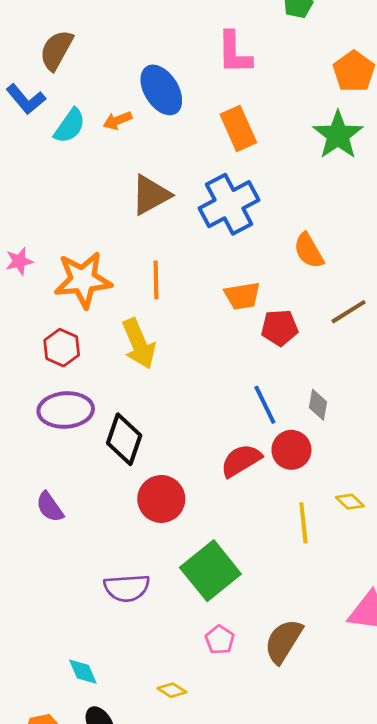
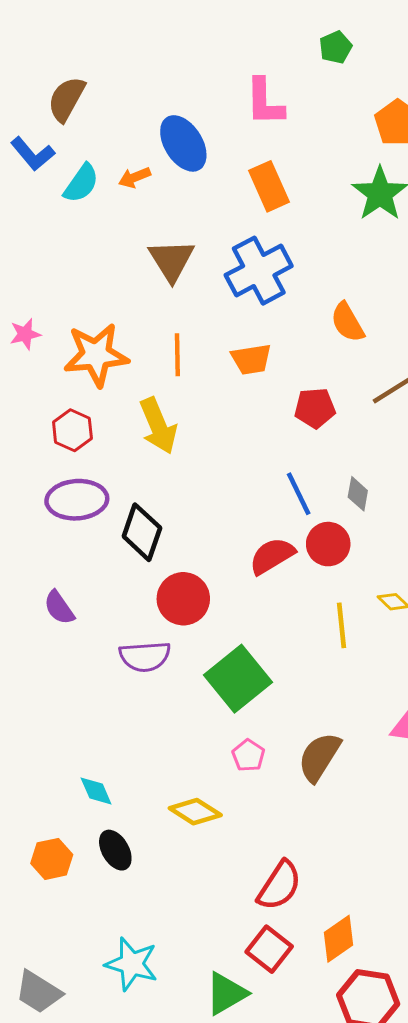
brown triangle: (151, 195) -> (171, 260), turned -33
orange trapezoid: (242, 296) -> (251, 359), moved
purple semicircle: (127, 588) -> (145, 656), moved
yellow diamond: (172, 690) -> (195, 812), size x1.6

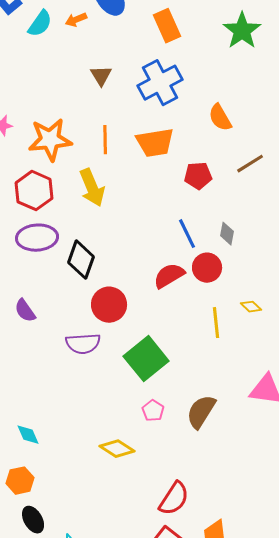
brown triangle: (171, 260) -> (101, 76), size x0.7
orange trapezoid: (251, 359) -> (155, 143), size x1.4
red hexagon: (72, 430) -> (34, 191), size x1.4
cyan diamond: (96, 791) -> (28, 435), moved
black ellipse: (115, 850) -> (33, 520), moved

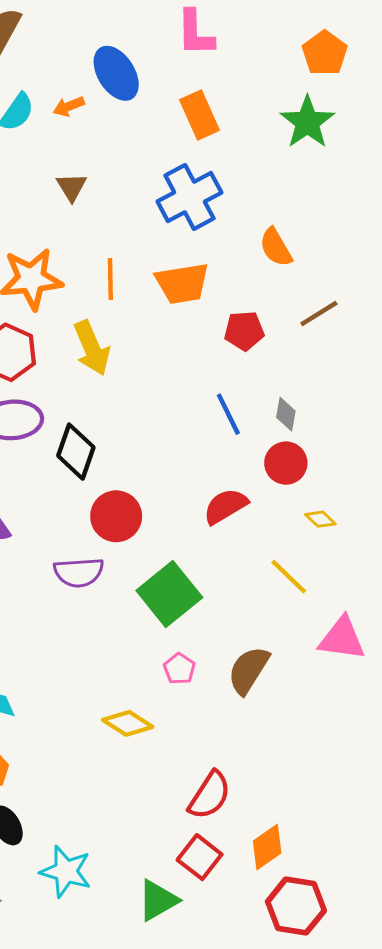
brown triangle: (101, 76) -> (72, 187), moved
red circle: (207, 268) -> (286, 463), moved
red semicircle: (169, 276) -> (225, 506), moved
yellow line: (216, 323) -> (289, 577), moved, turned -40

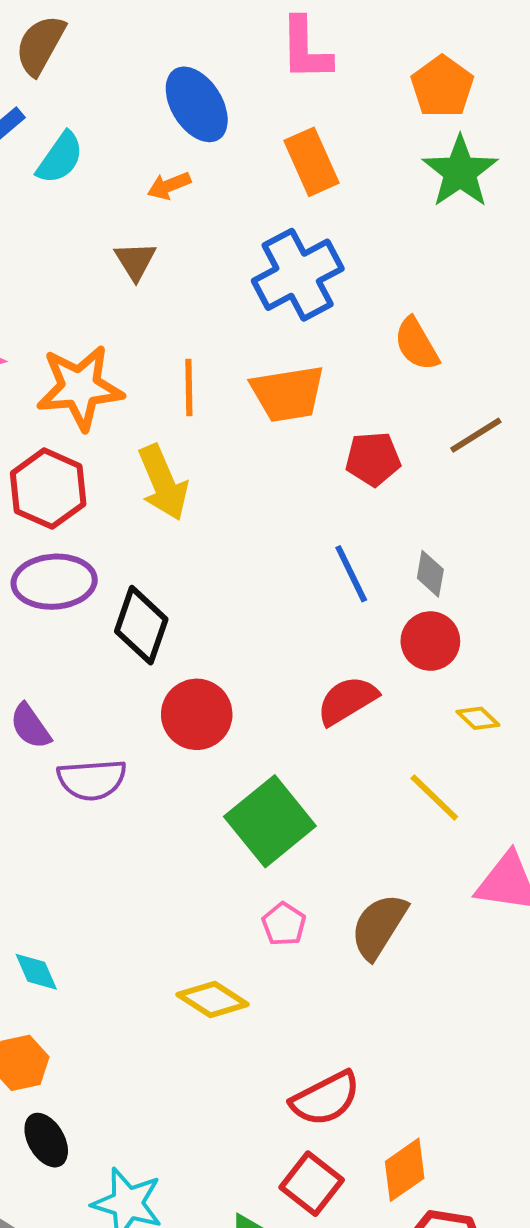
orange pentagon: (325, 53) -> (442, 87), moved
orange arrow: (69, 106) -> (169, 186), moved
purple semicircle: (79, 572) -> (92, 780), moved
red semicircle: (210, 795) -> (325, 1098), turned 30

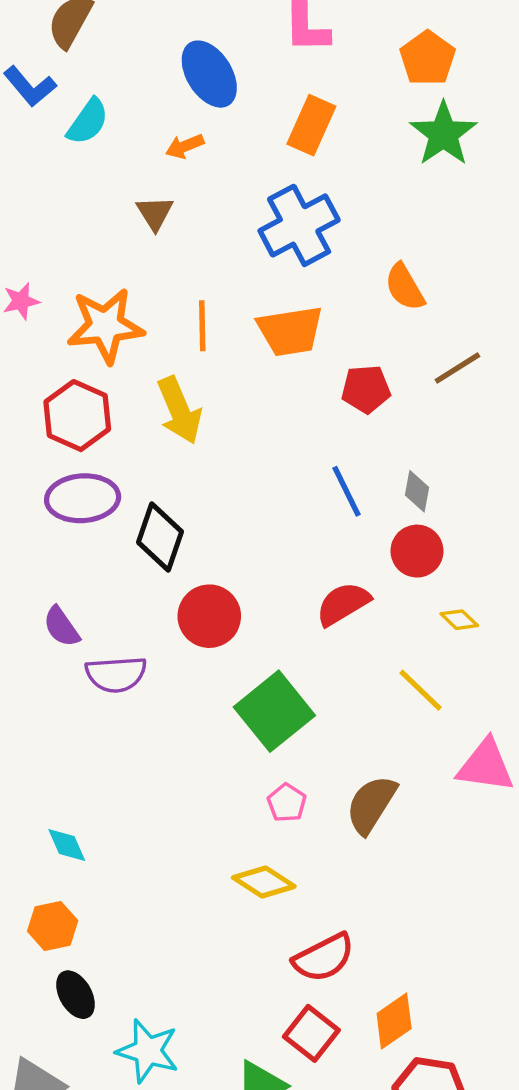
orange rectangle: (312, 162) -> (311, 125), turned 48
yellow diamond: (213, 999) -> (264, 882), moved

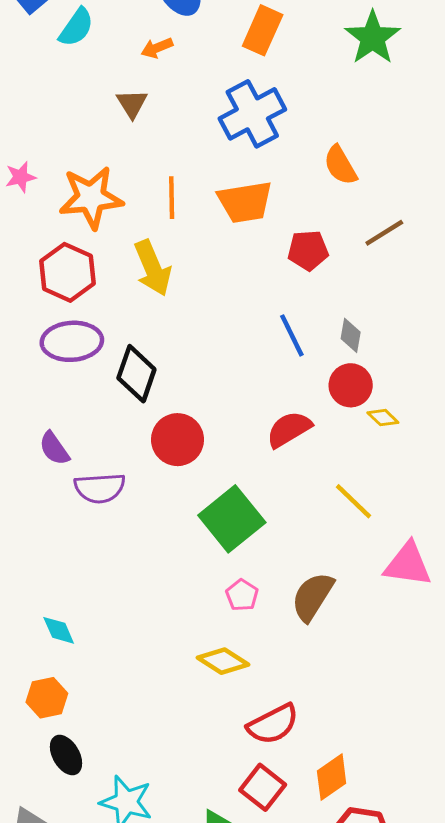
yellow diamond: (459, 620) -> (383, 418), moved

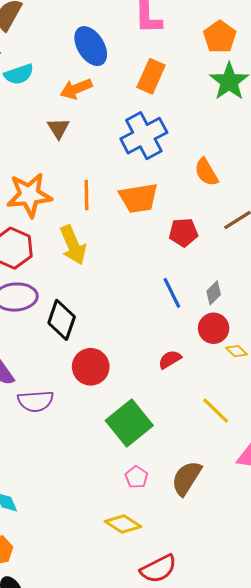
cyan semicircle: (76, 27) -> (19, 74), turned 36
orange arrow: (157, 48) -> (76, 89), size x1.4
gray diamond: (351, 335) -> (214, 293), turned 35
red semicircle: (289, 429) -> (170, 359), size x0.7

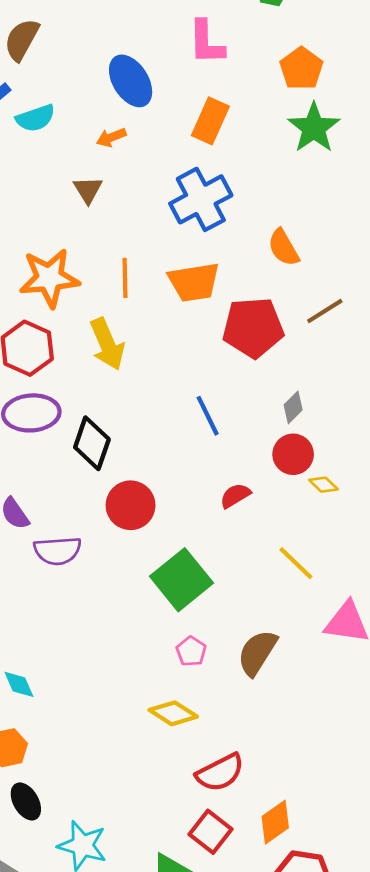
orange arrow: (76, 89) -> (111, 137), size x0.7
red pentagon: (183, 232) -> (253, 328), size x1.6
blue line: (172, 293) -> (208, 416), moved

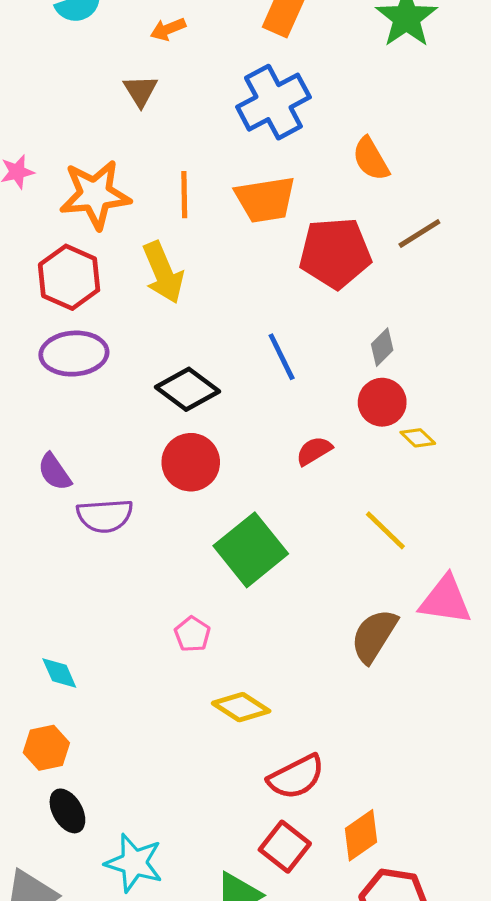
black diamond: (92, 443) -> (187, 389), moved, turned -72
pink pentagon: (191, 651) -> (192, 634), moved
brown semicircle: (257, 653) -> (374, 636), moved

